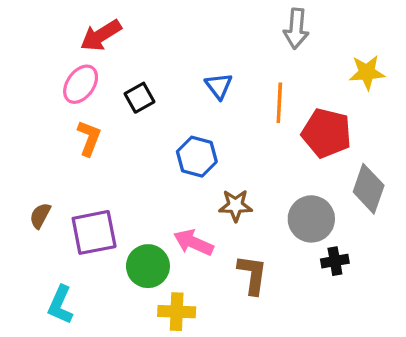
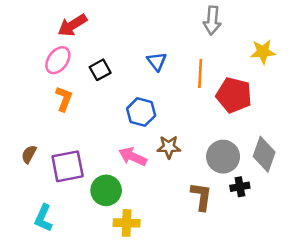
gray diamond: (369, 189) -> (264, 154), moved
pink arrow: (193, 243) -> (133, 157), moved
brown L-shape: (252, 275) -> (201, 196), moved

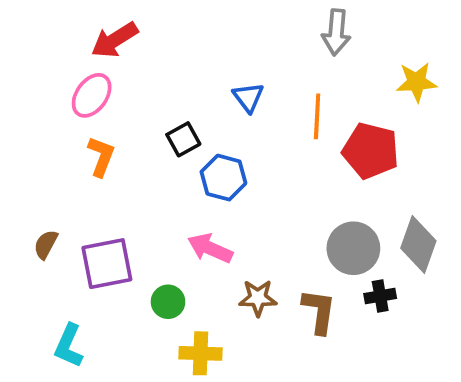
black square: (100, 70) -> (183, 139), moved
brown star: (169, 147) -> (258, 298), moved
green circle: (106, 190) -> (168, 302), size x0.7

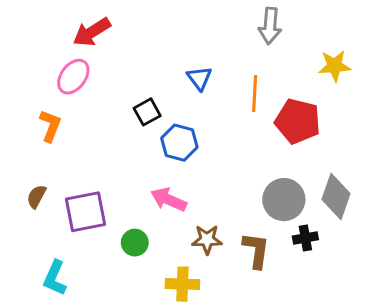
orange L-shape: (101, 157) -> (50, 126), moved
yellow cross: (201, 353) -> (182, 284), moved

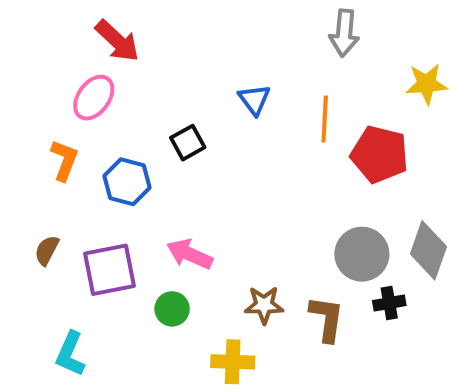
red arrow: (92, 32) -> (117, 41), turned -105
blue hexagon: (179, 143) -> (127, 182), moved
pink arrow: (169, 200) -> (190, 254), moved

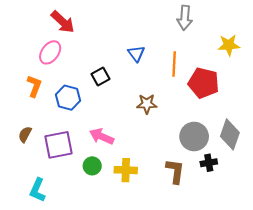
brown star: (264, 305) -> (147, 104), moved
yellow cross: (233, 362) -> (126, 170), moved

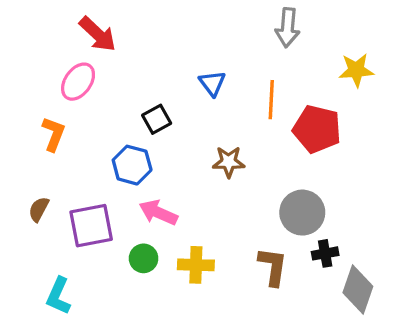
blue hexagon: (68, 98) -> (132, 165), moved
gray diamond: (230, 134) -> (358, 289), moved

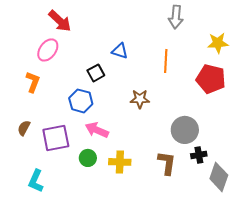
blue triangle: (212, 83) -> (120, 51), moved, turned -36
red pentagon: (317, 129) -> (211, 79), moved

